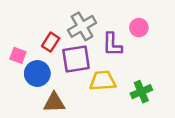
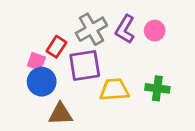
purple L-shape: (112, 44) -> (125, 29), moved, turned 30
pink square: (18, 55) -> (36, 61), moved
green cross: (141, 92) -> (157, 88), moved, turned 30

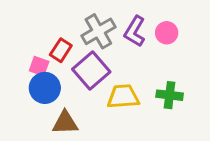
purple square: (85, 66) -> (91, 70), turned -32

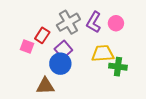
purple square: (91, 70) -> (63, 50), size x0.7
blue circle: (45, 88) -> (60, 64), moved
yellow trapezoid: (123, 97) -> (103, 54), moved

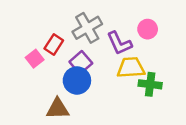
purple L-shape: (94, 22) -> (119, 43), moved, turned -55
pink square: (27, 46) -> (35, 59), turned 32

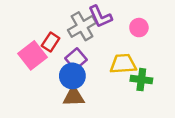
purple L-shape: (119, 43) -> (100, 17), moved
pink square: (35, 59) -> (32, 55), size x1.6
brown triangle: (58, 109) -> (74, 97), moved

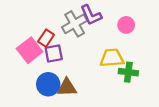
purple square: (76, 59) -> (54, 54), moved, turned 30
blue circle: (72, 76) -> (48, 84), moved

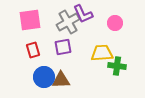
red rectangle: (46, 38) -> (33, 50), moved, turned -49
pink square: (30, 50) -> (30, 20), moved, turned 30
purple square: (54, 54) -> (63, 47), moved

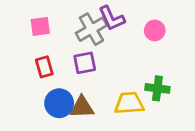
pink square: (30, 20) -> (40, 26), size x0.7
yellow trapezoid: (102, 53) -> (129, 103), moved

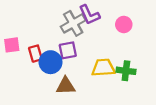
pink square: (40, 26) -> (12, 45), moved
blue circle: (59, 103) -> (51, 62), moved
yellow trapezoid: (129, 103) -> (103, 68), moved

